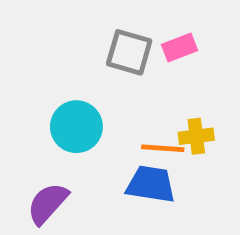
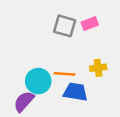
cyan circle: (76, 127) -> (38, 81), moved
orange line: (163, 148) -> (65, 74), moved

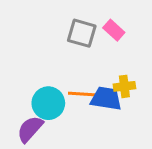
pink rectangle: (90, 24) -> (114, 30), turned 63
blue trapezoid: (75, 92) -> (106, 99), moved

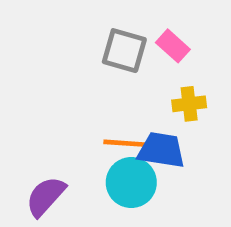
yellow cross: (124, 86) -> (189, 104), moved
cyan circle: (48, 103) -> (131, 183), moved

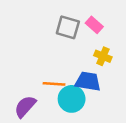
yellow cross: (189, 104) -> (103, 56), turned 30
orange line: (124, 143) -> (54, 84), moved

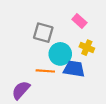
gray square: (68, 27) -> (43, 33), moved
cyan circle: (72, 99) -> (60, 54), moved

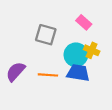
cyan circle: (60, 54) -> (76, 55), moved
purple semicircle: (21, 90) -> (16, 72), moved

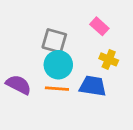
cyan circle: (76, 55) -> (58, 65), moved
purple semicircle: (16, 72) -> (18, 85), turned 75

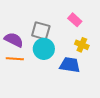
purple semicircle: (18, 85) -> (14, 40), moved
orange line: (57, 89) -> (15, 59), moved

